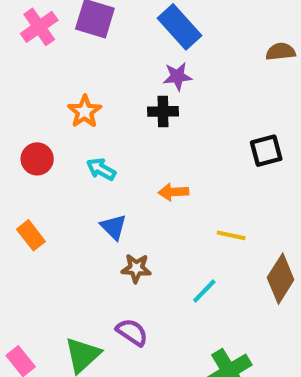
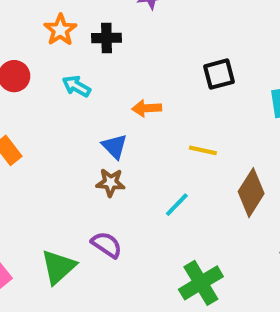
black cross: (163, 111) -> (107, 38), moved
black square: (266, 151) -> (219, 74), moved
blue triangle: (113, 227) -> (115, 146), moved

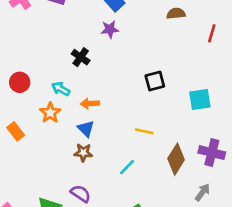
orange star: (60, 30) -> (50, 113), moved
black cross: (107, 38) -> (81, 57), turned 36
orange arrow: (147, 108) -> (90, 104), moved

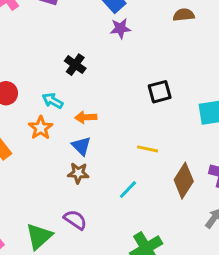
purple star: (110, 29) -> (120, 28), moved

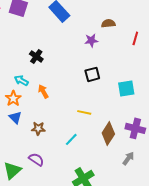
purple star: (120, 28) -> (91, 40), moved
orange arrow: (86, 117) -> (43, 91), turned 64
blue triangle: (81, 146) -> (15, 117), moved

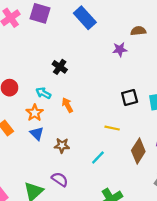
black square: (92, 74) -> (130, 97), moved

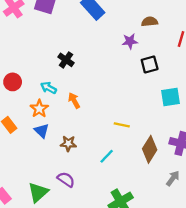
black square: (130, 97) -> (150, 65), moved

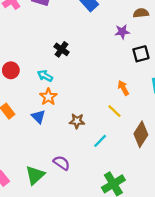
orange arrow: (74, 101) -> (123, 88), moved
orange star: (39, 109) -> (48, 97), moved
yellow line: (122, 125) -> (114, 111), turned 32
brown star: (68, 143) -> (77, 121), moved

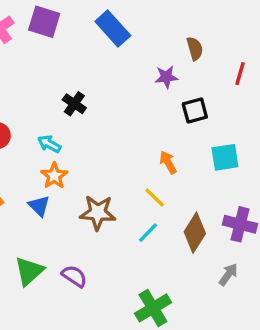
brown semicircle: (141, 13) -> (195, 49), turned 80
brown star: (77, 121) -> (98, 213), size x1.5
cyan line: (100, 141) -> (148, 233), moved
green triangle: (35, 175) -> (29, 271), moved

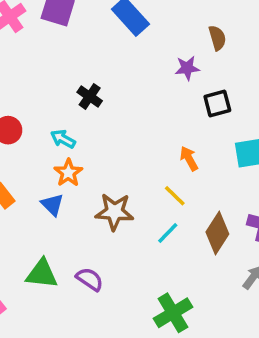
green triangle: (29, 271) -> (42, 274), turned 48

